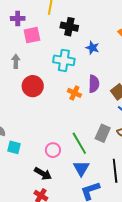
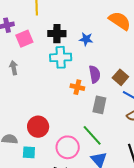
black cross: (69, 27) -> (57, 34), moved
red circle: (33, 86) -> (38, 127), moved
gray rectangle: (103, 133) -> (99, 105), moved
pink circle: (53, 150) -> (68, 147), size x1.5

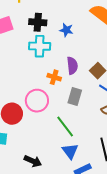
pink circle: (68, 147) -> (37, 101), moved

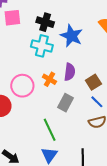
blue star: (66, 30) -> (71, 36), size x1.6
pink circle: (37, 101) -> (22, 86), moved

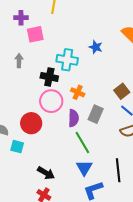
black cross: (45, 22) -> (49, 77), moved
blue star: (71, 36) -> (96, 47), size x0.6
purple semicircle: (70, 72) -> (73, 118), moved

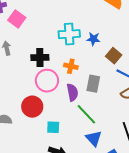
pink square: (35, 34) -> (17, 19), turned -30
blue star: (96, 47) -> (93, 39), moved
cyan cross: (67, 60) -> (69, 34), moved
cyan square: (17, 147) -> (53, 127), moved

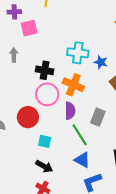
pink square: (17, 19) -> (29, 28), turned 30
orange cross: (71, 66) -> (73, 85), size x1.5
gray rectangle: (93, 84) -> (98, 117), moved
blue triangle: (94, 138) -> (82, 160), turned -30

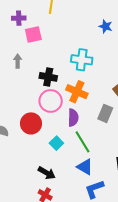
blue star: (101, 62) -> (106, 26), moved
gray rectangle: (98, 117) -> (105, 113), moved
cyan square: (45, 141) -> (56, 143), moved, turned 32

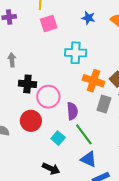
blue star: (106, 26) -> (88, 18), moved
pink square: (33, 35) -> (49, 23), moved
black cross: (48, 77) -> (27, 84), moved
orange cross: (77, 92) -> (93, 81), moved

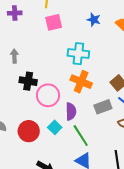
orange cross: (93, 81) -> (81, 82), moved
gray rectangle: (104, 104) -> (103, 107), turned 48
red circle: (31, 121) -> (29, 131), moved
cyan square: (58, 138) -> (55, 127), moved

